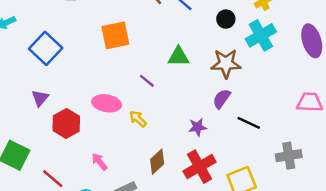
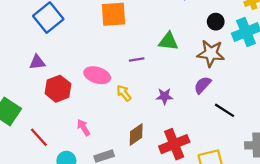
black circle: (226, 19) -> (216, 22), moved
purple line: (147, 81) -> (137, 60), turned -56
purple triangle: (40, 98) -> (37, 62), turned 35
purple star: (197, 127) -> (164, 96), moved

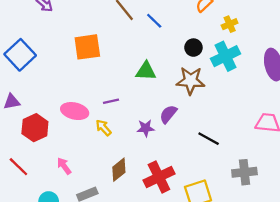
purple line: (137, 60) -> (111, 101), moved
purple semicircle: (203, 85) -> (168, 114), moved
red line: (39, 137) -> (18, 167), moved

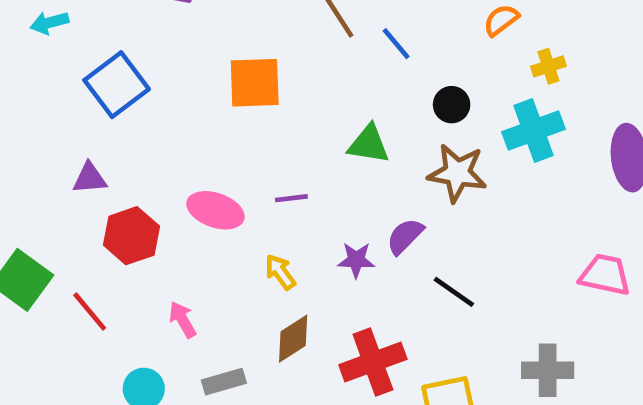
black circle: (193, 48) -> (452, 105), moved
yellow arrow: (103, 128) -> (280, 272), moved
black line: (209, 139) -> (454, 292), moved

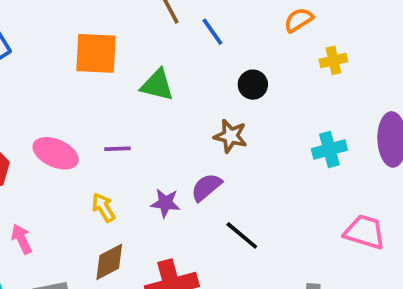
cyan cross: (534, 130) -> (329, 149), moved, size x0.7
green triangle: (369, 144) -> (157, 85), moved
brown star: (457, 173) -> (230, 136), moved, size x0.7

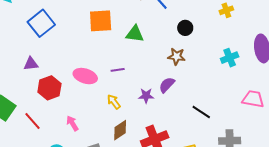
black line: (242, 235) -> (201, 112), moved

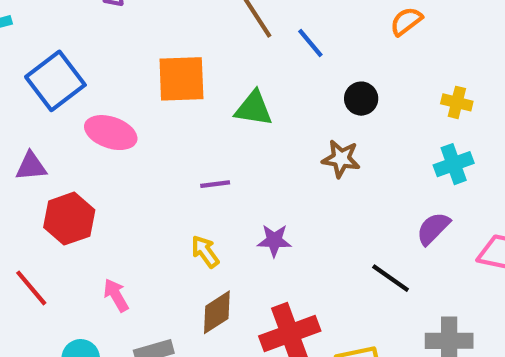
yellow cross: (226, 10) -> (457, 102), moved, turned 32
pink ellipse: (85, 76) -> (111, 133), moved
purple semicircle: (167, 85) -> (433, 228), moved

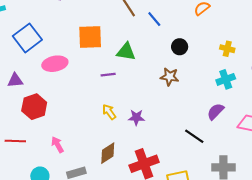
pink ellipse: (111, 133) -> (55, 64), turned -30
purple line: (215, 184) -> (108, 75), moved
yellow arrow: (205, 252) -> (109, 112), moved
red line: (31, 288) -> (15, 141), turned -48

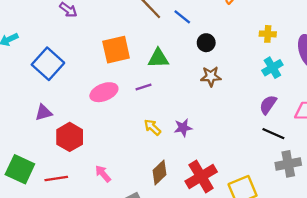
black circle: (180, 47) -> (206, 43), moved
pink ellipse: (55, 64) -> (104, 92), moved
black line: (194, 136) -> (273, 134), moved

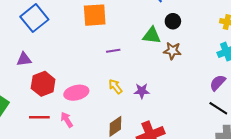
green triangle: (158, 58) -> (152, 35), moved
pink ellipse: (104, 92) -> (76, 93), moved
red line: (56, 178) -> (39, 117), moved

